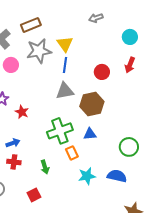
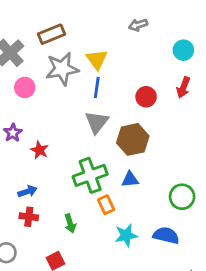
gray triangle: (65, 91) -> (97, 122), turned -42

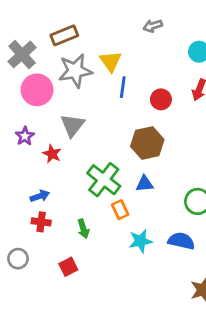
pink circle: (25, 87) -> (37, 90), size x1.5
blue line: (97, 87) -> (123, 87), moved
gray triangle: (97, 122) -> (72, 125), moved
green cross: (90, 175) -> (104, 180), turned -32

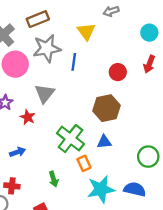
yellow triangle: (111, 61) -> (86, 31), moved
blue line: (123, 87) -> (74, 62), moved
red cross: (41, 222) -> (12, 186), moved
cyan star: (141, 241) -> (101, 189), size x1.4

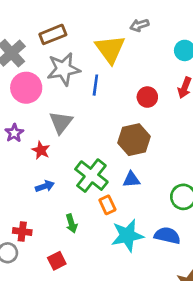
yellow triangle: (86, 31) -> (110, 49), size x1.4
blue arrow: (17, 152) -> (45, 186), moved

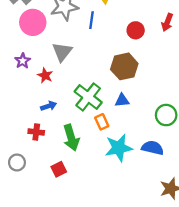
green arrow: (71, 224) -> (71, 138), size x1.6
red cross: (22, 231) -> (36, 132), moved

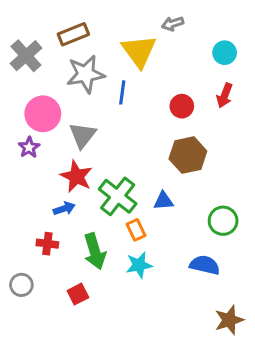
pink circle: (33, 22) -> (43, 114), moved
brown hexagon: (124, 66) -> (188, 155), moved
red star: (45, 75) -> (76, 176), moved, size x1.5
cyan star: (119, 148) -> (139, 265), moved, size x0.7

